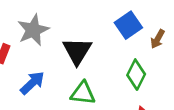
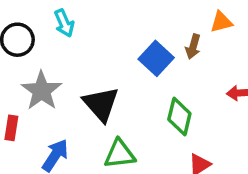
brown arrow: (158, 39) -> (193, 47), moved

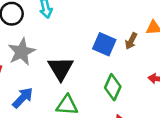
blue square: (156, 58) -> (104, 44), turned -30

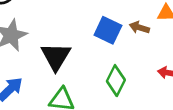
brown arrow: (131, 41) -> (139, 28), turned 77

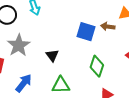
black triangle: (56, 56) -> (52, 56), size x0.6

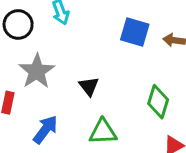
blue square: (86, 32) -> (135, 32), moved

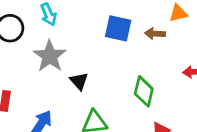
gray star: (37, 71) -> (50, 56), moved

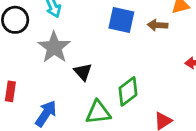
green diamond: (144, 91) -> (128, 91), moved, turned 40

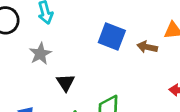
gray star: (54, 47) -> (40, 54), size x0.7

